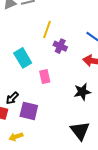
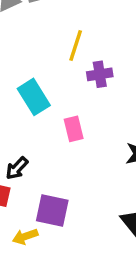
purple cross: (60, 46) -> (100, 74), turned -32
purple square: (29, 111) -> (52, 210), moved

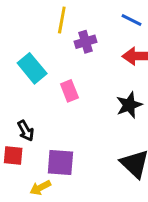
black arrow: (17, 168) -> (26, 131), turned -65

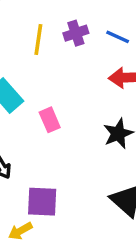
purple cross: (85, 42) -> (76, 33), moved

